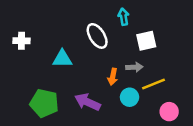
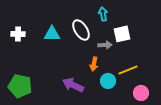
cyan triangle: (62, 59) -> (52, 34), moved
gray arrow: (134, 67) -> (105, 45), moved
green pentagon: (44, 103) -> (20, 86), moved

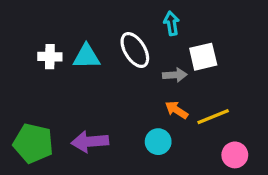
white cross: (18, 34) -> (50, 57), moved
orange arrow: (94, 64) -> (176, 110), moved, turned 112
cyan circle: (108, 81) -> (158, 142), moved
purple arrow: (73, 85) -> (90, 142), moved, turned -30

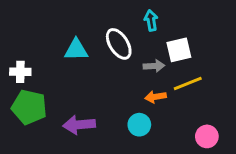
white cross: (50, 57) -> (20, 72), moved
orange arrow: (176, 110) -> (155, 97), turned -42
yellow line: (213, 117) -> (188, 84), moved
green pentagon: (33, 143) -> (29, 107), moved

